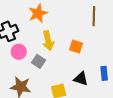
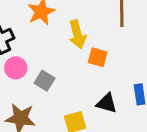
yellow arrow: (48, 41) -> (77, 34), moved

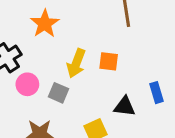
yellow arrow: (77, 34) -> (76, 63), moved, turned 44

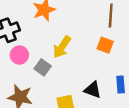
orange square: (109, 61) -> (105, 45), moved

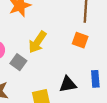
black triangle: (93, 90) -> (68, 84), turned -30

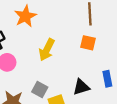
gray square: (18, 62) -> (40, 89), moved

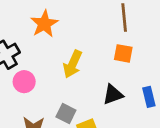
black triangle: (81, 87) -> (113, 95), moved

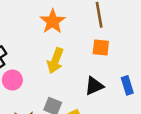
orange star: (44, 24) -> (53, 21), moved

